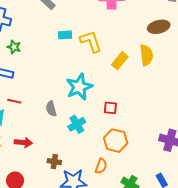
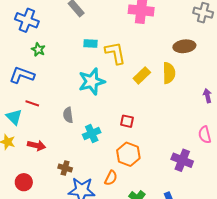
cyan star: (79, 87) -> (92, 82), moved

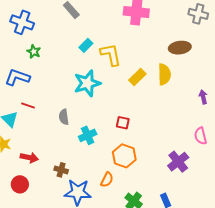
cyan rectangle: (90, 43) -> (86, 45), turned -48
red arrow: (36, 145) -> (29, 158), moved
purple cross: (182, 160) -> (178, 162), turned 30

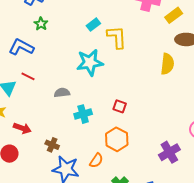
yellow rectangle: (137, 77) -> (174, 15), moved
gray semicircle: (64, 117) -> (62, 93), turned 84

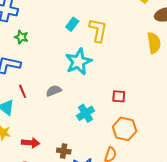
yellow L-shape: (117, 37) -> (98, 30), turned 30
red line: (28, 76) -> (23, 91), turned 56
gray semicircle: (62, 93) -> (54, 91), moved

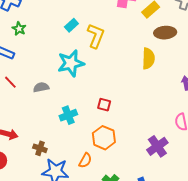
red line: (23, 91) -> (10, 82), turned -32

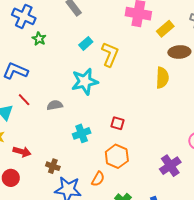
green star: (19, 29) -> (39, 39), moved

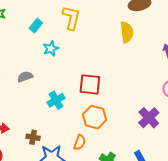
cyan rectangle: (86, 43) -> (36, 26), moved
cyan star: (85, 81) -> (51, 49), size x0.6
red square: (117, 123) -> (90, 84), size x1.6

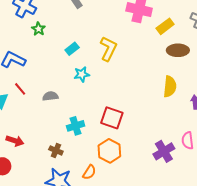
yellow semicircle: (127, 32) -> (170, 87), moved
purple cross: (149, 118) -> (164, 151), moved
brown cross: (33, 137) -> (56, 150), moved

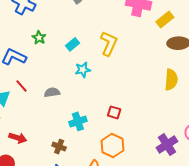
green star: (38, 29) -> (39, 38), moved
red square: (112, 118) -> (114, 112), size x0.6

